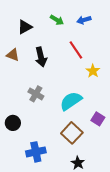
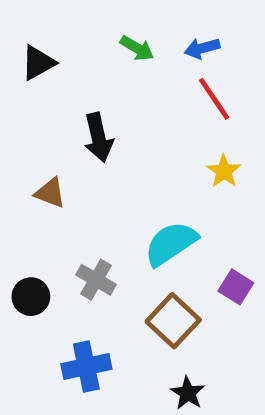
black triangle: (25, 27) -> (38, 63), moved
red line: (76, 50) -> (214, 99), moved
brown triangle: (13, 55) -> (50, 193), moved
gray cross: (36, 94) -> (96, 280), moved

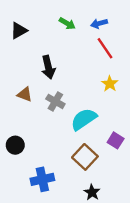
gray cross: (96, 280) -> (55, 101), moved

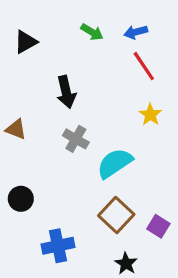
brown triangle: (25, 94) -> (16, 129), moved
purple square: (116, 140) -> (158, 226), moved

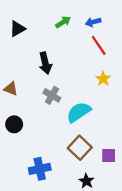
green arrow: (92, 32) -> (63, 22), turned -64
black circle: (21, 199) -> (14, 124), moved
purple square: (158, 226) -> (109, 155), turned -32

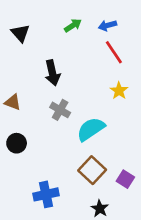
black triangle: (17, 29) -> (20, 33), turned -42
purple square: (109, 155) -> (125, 179), turned 32

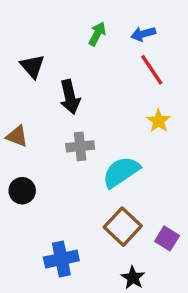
green arrow: (73, 25) -> (97, 34), turned -30
black triangle: (20, 33) -> (32, 66), moved
gray cross: (60, 110) -> (80, 146), turned -36

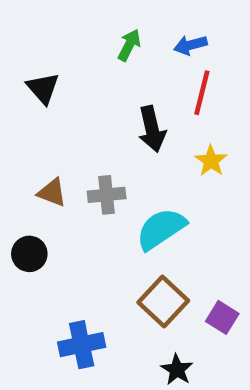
red line: (152, 70) -> (202, 93), turned 48
black arrow: (70, 97) -> (152, 129), moved
brown triangle: (17, 136) -> (52, 193), moved

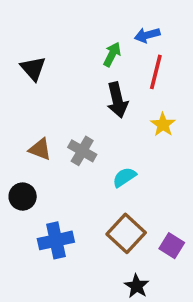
green arrow: (129, 45) -> (112, 54), moved
gray cross: (107, 195) -> (82, 151), turned 36
cyan semicircle: (161, 229) -> (124, 177), size x0.6
blue cross: (82, 345) -> (56, 240), moved

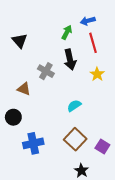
red line: (156, 72) -> (93, 43), turned -30
gray cross: (82, 151) -> (46, 71), moved

